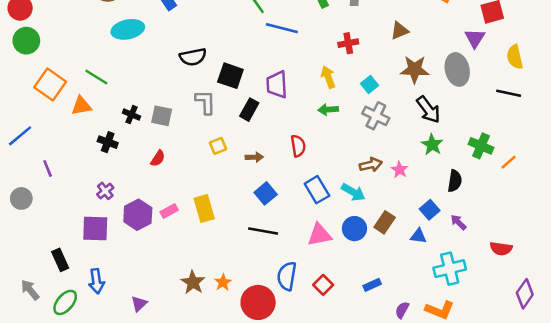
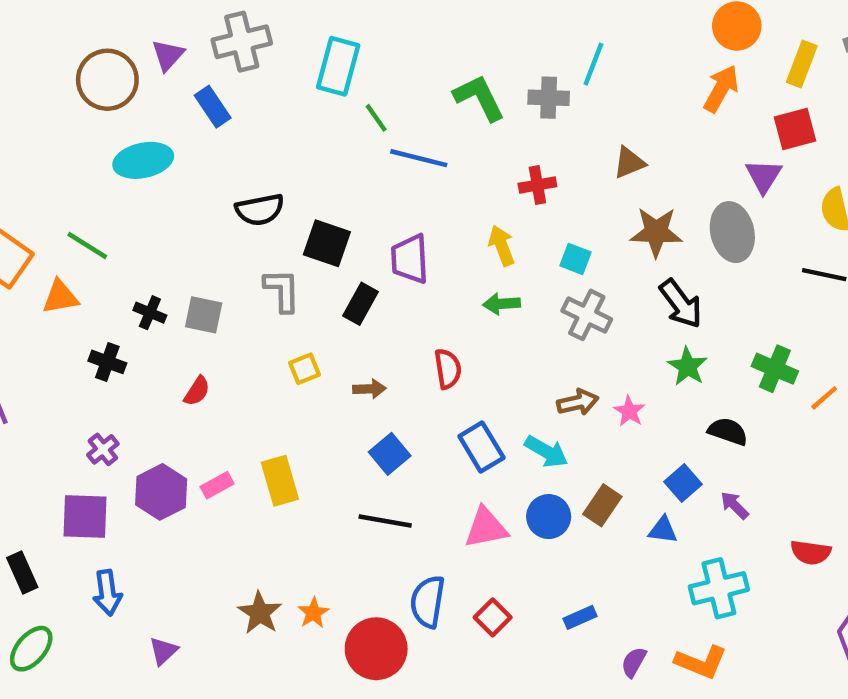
cyan square: (370, 84) -> (576, 259), turned -30
black semicircle: (455, 181) -> (728, 431), turned -80
blue arrow: (96, 281) -> (107, 593), moved

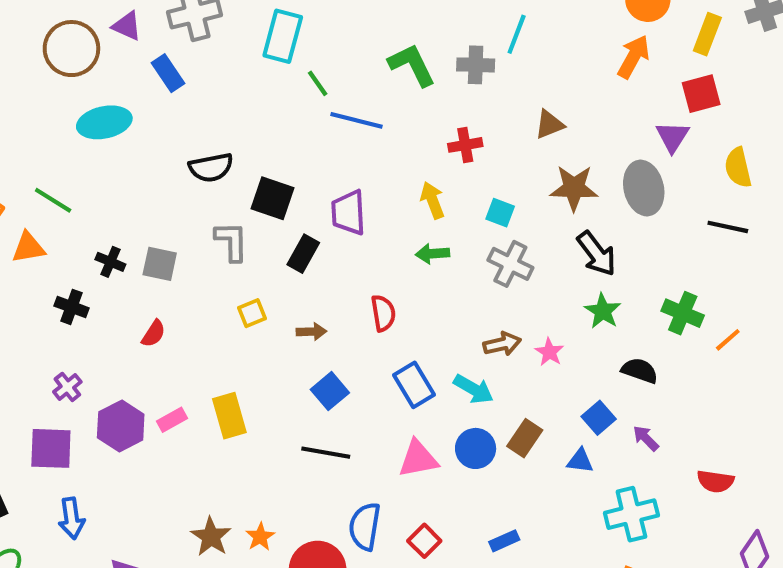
purple triangle: (168, 55) -> (127, 26), turned -48

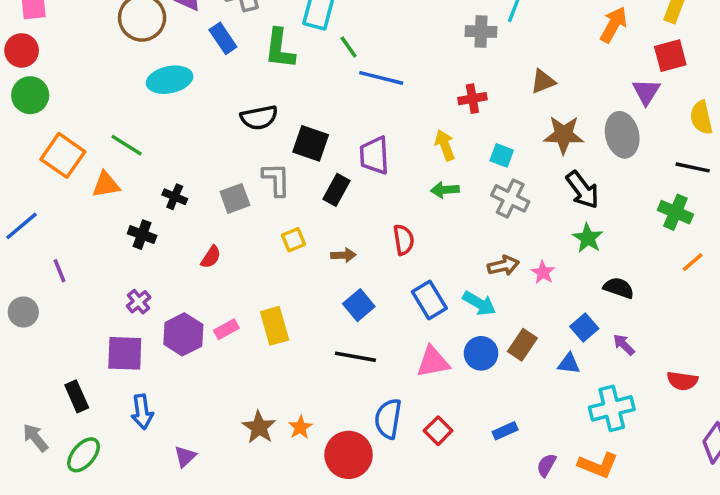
green L-shape: (412, 65) -> (280, 49), moved, turned -147
gray square: (160, 264) -> (235, 198), moved, turned -32
green cross: (683, 313) -> (675, 212), moved

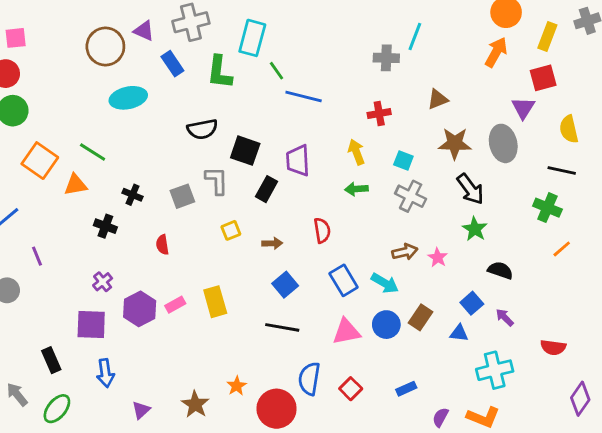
red semicircle: (211, 257) -> (162, 245), turned 138
brown star: (259, 427) -> (195, 404), moved

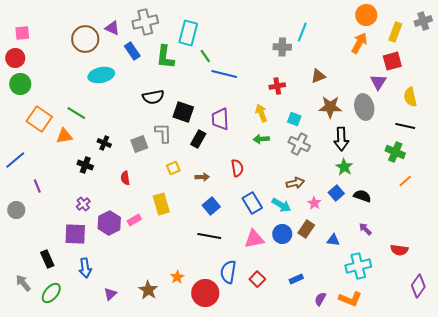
black arrow: (470, 189) -> (341, 139), turned 35
pink star: (438, 258) -> (314, 203), moved
yellow rectangle: (215, 302) -> (161, 204), moved
blue square: (472, 303) -> (336, 193), moved

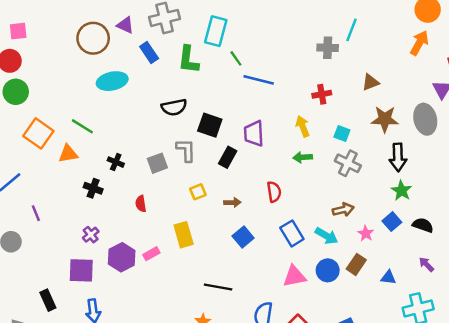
black line: (209, 236) -> (218, 287), moved

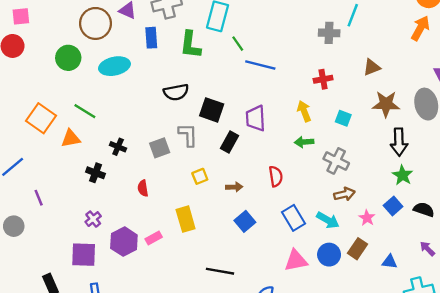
blue rectangle: (149, 52) -> (151, 38), turned 30
green circle: (16, 92) -> (68, 58), moved
gray cross: (348, 163) -> (336, 161), moved

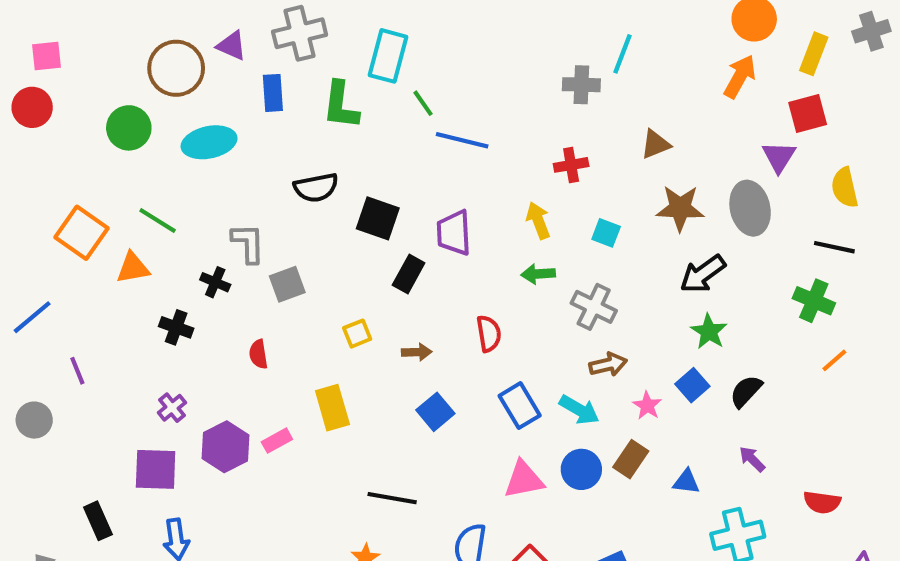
gray L-shape: (188, 135) -> (248, 243), moved
black arrow: (399, 142) -> (703, 274), turned 56
black semicircle: (424, 210) -> (746, 391), turned -66

